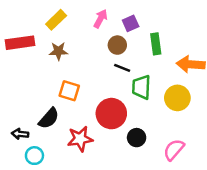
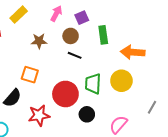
brown star: (58, 51) -> (39, 41), moved
green trapezoid: (141, 87) -> (93, 84), moved

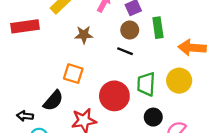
brown circle: (71, 36) -> (130, 30), moved
black circle: (87, 114) -> (153, 117), moved

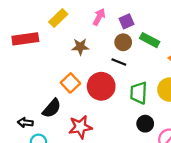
green rectangle: (158, 28) -> (150, 40), turned -54
orange square: (73, 74) -> (70, 83), turned 30
red circle: (114, 96) -> (101, 86), moved

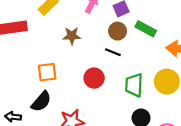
orange square: (70, 83) -> (47, 72), moved, turned 36
red circle: (101, 86) -> (94, 78), size x0.7

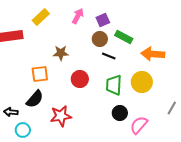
brown star: (72, 36) -> (61, 53), moved
black line: (113, 52) -> (109, 56), moved

